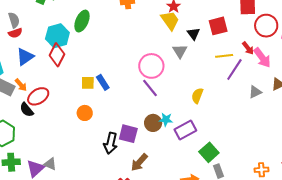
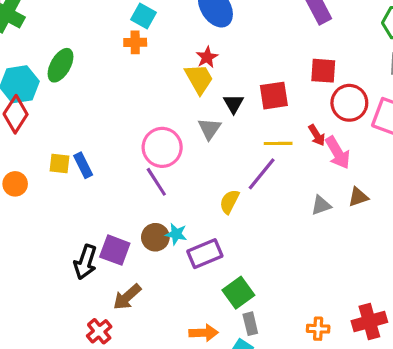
purple line: (234, 70) -> (262, 174), moved
orange circle: (85, 113) -> (15, 184), moved

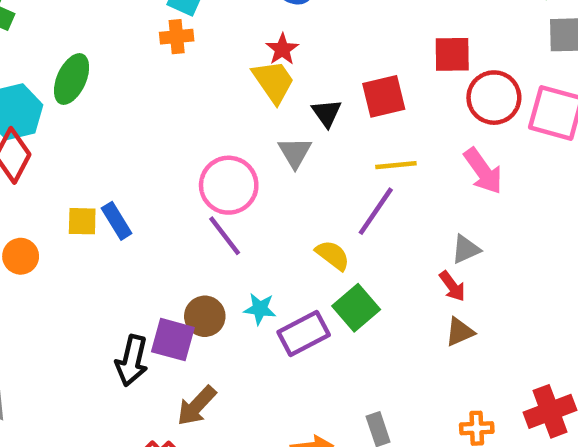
red arrow: (317, 135) -> (452, 286), moved
brown triangle: (358, 197) -> (460, 332), moved
yellow semicircle: (229, 202) -> (333, 255), turned 105
brown circle: (155, 237) -> (205, 316), moved
green square: (238, 293) -> (356, 308), moved

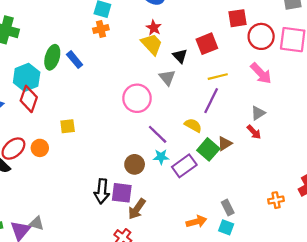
blue rectangle: (117, 221) -> (75, 60), moved
purple line: (225, 236) -> (158, 134), moved
brown triangle: (460, 332) -> (225, 143), moved
purple square: (173, 340) -> (122, 193), moved

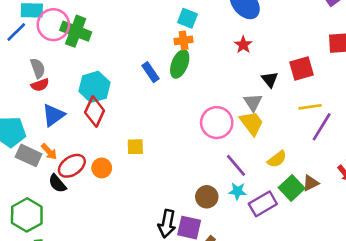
yellow trapezoid: (152, 44) -> (252, 123), moved
green ellipse: (52, 57) -> (180, 64), moved
purple line: (211, 101) -> (322, 127), moved
yellow semicircle: (193, 125) -> (277, 159), turned 108

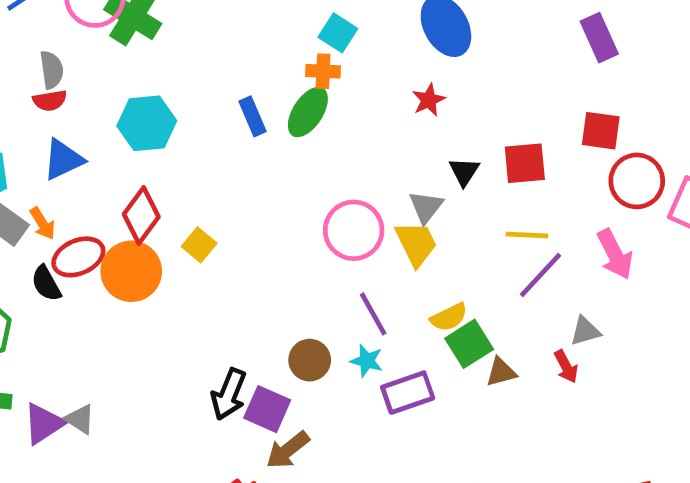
red diamond: (95, 112) -> (141, 215), moved
yellow square: (135, 147) -> (199, 245), turned 30
orange circle: (102, 168) -> (131, 271), size x1.6
green square: (292, 188) -> (469, 344), moved

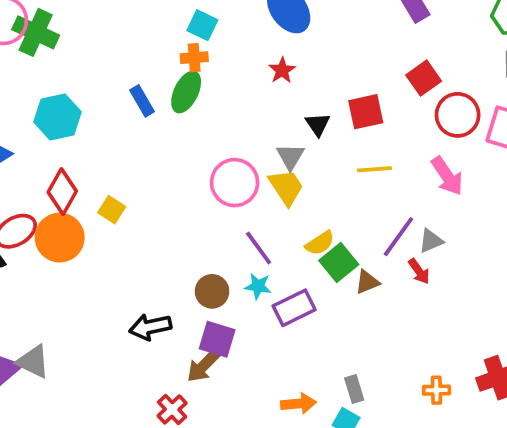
red square: (601, 131) -> (424, 78), turned -36
purple line: (540, 275) -> (398, 237), moved
black arrow: (229, 394) -> (150, 327), turned 63
purple square: (267, 409) -> (217, 339), moved
gray triangle: (80, 419) -> (33, 362), size x1.4

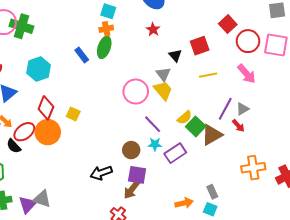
brown triangle: (367, 282) -> (212, 135), size x1.6
orange cross: (436, 390) -> (253, 168), moved, size x1.6

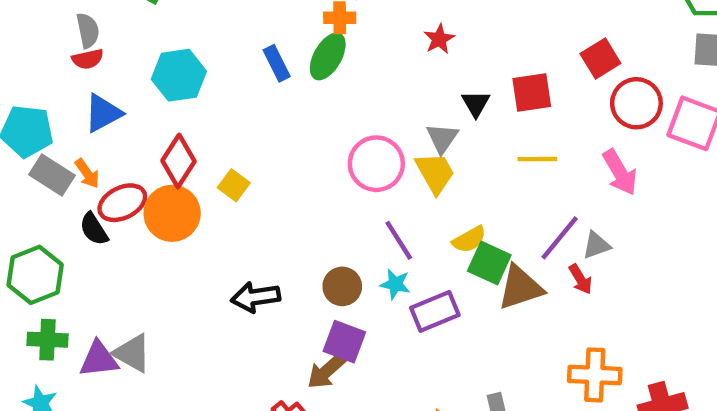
green square: (196, 126) -> (489, 263), turned -30
black arrow: (101, 173) -> (256, 297), moved
purple triangle: (27, 205) -> (99, 359), turned 30

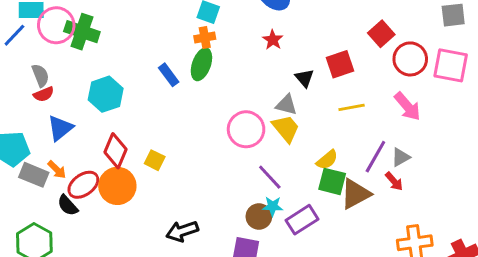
gray triangle: (442, 138) -> (286, 105), turned -40
yellow semicircle: (469, 239) -> (327, 160), moved
brown circle: (342, 286) -> (259, 216), moved

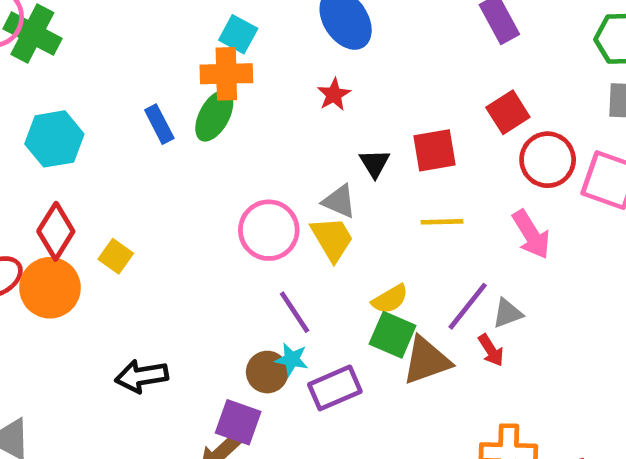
orange cross: (205, 37) -> (226, 74), size x1.5

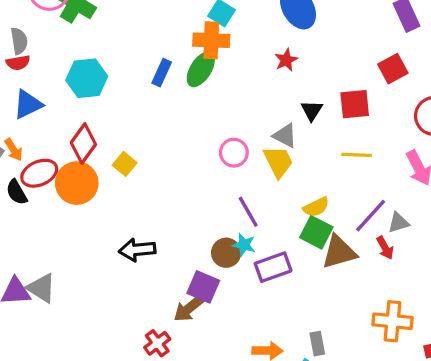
red square: (508, 112) -> (393, 69), moved
blue rectangle: (159, 124) -> (162, 73), turned 48
pink circle: (269, 230) -> (234, 153), size x0.7

